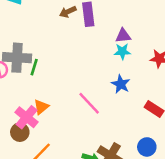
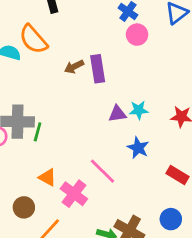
purple triangle: (123, 36) -> (117, 114), moved
orange triangle: (41, 107) -> (47, 177), turned -49
pink cross: (27, 117) -> (74, 194), moved

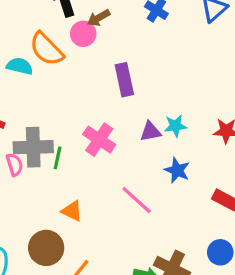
pink circle: (137, 35) -> (83, 34), moved
brown arrow: (74, 67) -> (99, 18), moved
pink cross: (74, 194) -> (99, 140), moved
brown circle: (24, 207) -> (46, 248), size x1.4

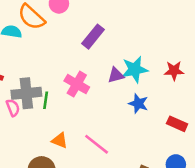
purple rectangle: (124, 80) -> (93, 37), turned 55
cyan star: (175, 126) -> (135, 69), size x1.5
pink line: (137, 200) -> (97, 144), moved

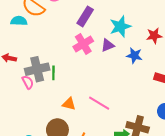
cyan star: (135, 69) -> (120, 26), moved
pink cross: (77, 84) -> (83, 44), moved, turned 36
blue star: (138, 104) -> (134, 56), moved

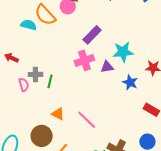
gray cross: (37, 69) -> (35, 74), size x0.6

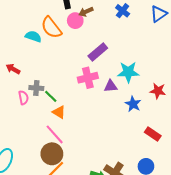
green line: (50, 81) -> (51, 96), turned -64
orange triangle: (58, 114) -> (59, 112), moved
pink line: (87, 120) -> (55, 134), moved
brown circle: (42, 136) -> (52, 154), moved

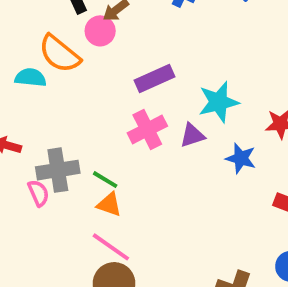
purple rectangle: (98, 52) -> (155, 79), turned 30
gray cross: (36, 88) -> (58, 170), size x1.5
green line: (51, 96) -> (105, 180), moved

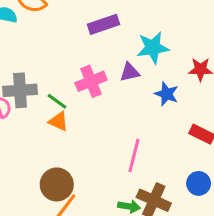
pink cross: (147, 130) -> (91, 81), moved
pink line: (111, 247) -> (134, 155), moved, turned 64

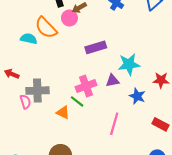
green line: (57, 101) -> (77, 101), moved
pink line: (134, 155) -> (114, 124), moved

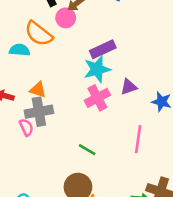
cyan star: (129, 64) -> (97, 69), moved
green line: (77, 101) -> (87, 150), moved
orange triangle: (63, 113) -> (38, 90), moved

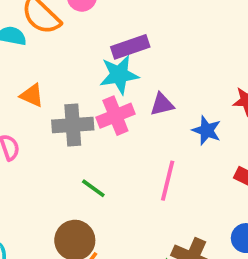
gray cross: (39, 112) -> (73, 125), moved

